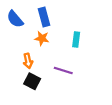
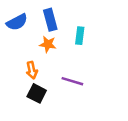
blue semicircle: (15, 19) -> (17, 22), turned -78
cyan rectangle: (76, 39) -> (80, 36), moved

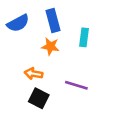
orange arrow: (32, 70) -> (34, 74), turned 112

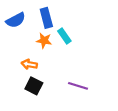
cyan rectangle: (84, 37) -> (64, 36), moved, turned -42
purple line: (76, 85) -> (78, 86), moved

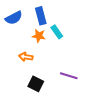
black square: (34, 86) -> (36, 84), moved

